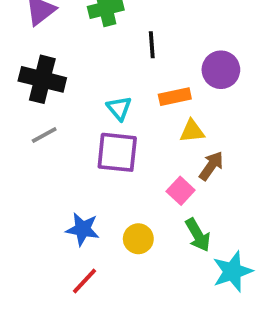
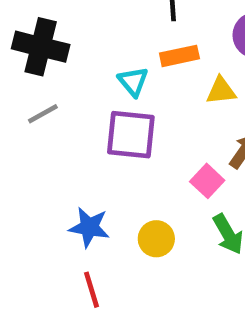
orange rectangle: (175, 97) -> (179, 56), moved
yellow triangle: (192, 131) -> (221, 91), moved
red line: (85, 281) -> (92, 290), turned -60

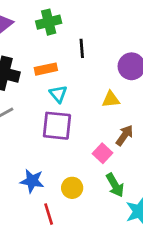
orange rectangle: (179, 56) -> (46, 69), moved
red line: (92, 290) -> (49, 214), moved

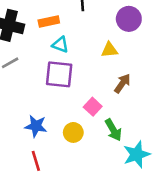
cyan triangle: (58, 94) -> (60, 45), turned -30
pink square: (103, 153) -> (93, 107), moved
red line: (49, 214) -> (36, 161), moved

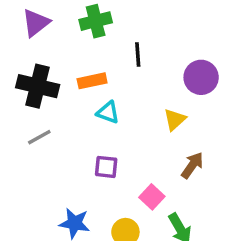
yellow triangle: (109, 50) -> (175, 120), turned -36
purple square: (59, 74) -> (106, 167), moved, size x0.6

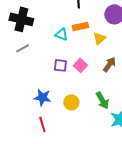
orange rectangle: (92, 81) -> (80, 26), moved
pink square: (152, 197) -> (80, 65), moved

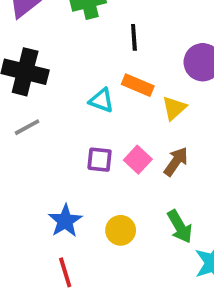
orange rectangle: (80, 26) -> (138, 85), turned 35
brown arrow: (109, 64) -> (176, 162), moved
blue star: (42, 97) -> (65, 221), turned 30

